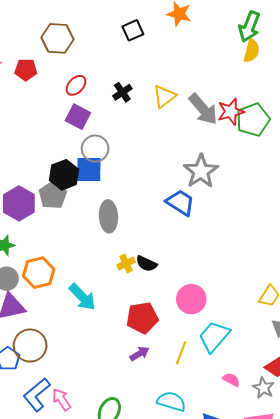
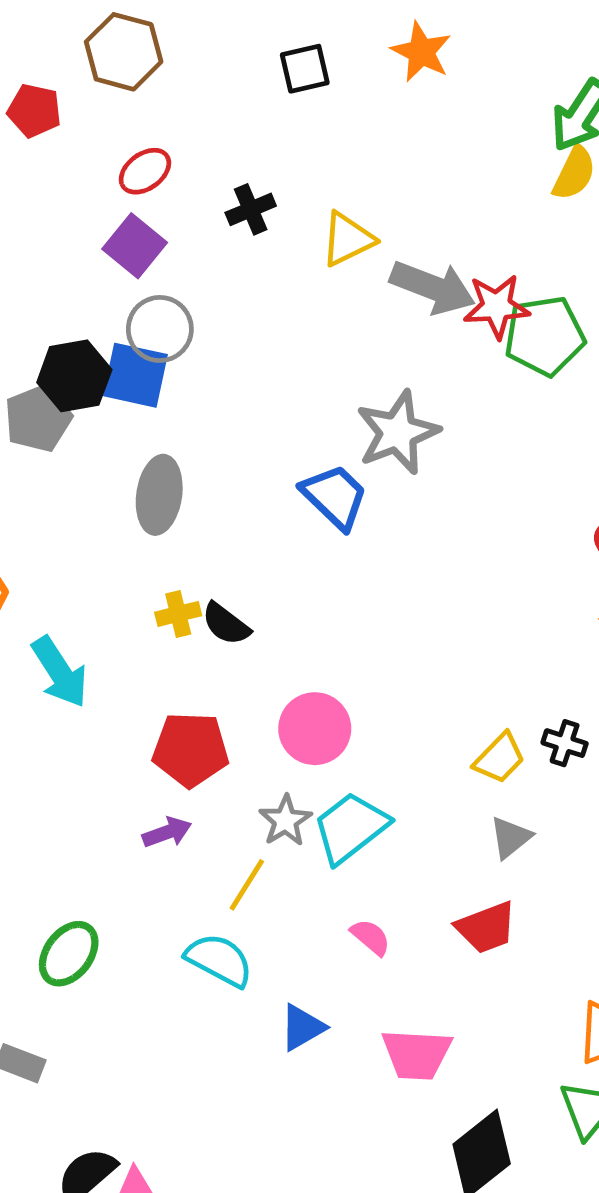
gray arrow: (203, 109) -> (433, 287), turned -40
yellow line: (181, 353) -> (247, 885), moved
gray star: (264, 388) -> (285, 821), moved

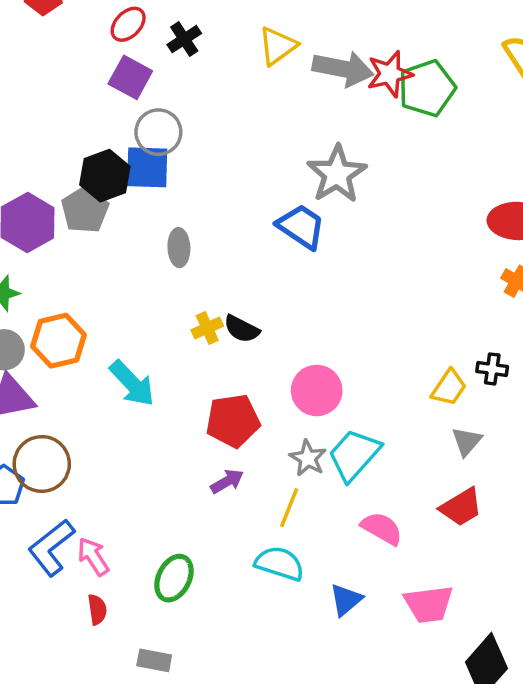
black cross: (251, 209) -> (184, 39), moved
gray ellipse: (159, 495) -> (179, 248), size x0.7
pink semicircle: (371, 937) -> (382, 528), size x1.4

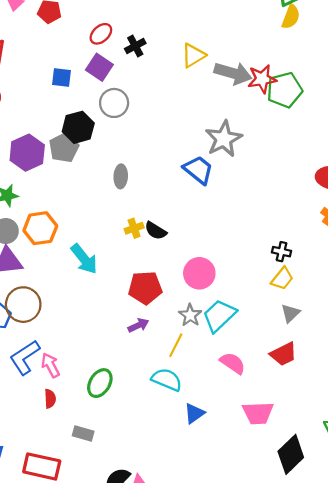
blue square: (147, 167) -> (62, 78), moved, size x0.7
black cross: (492, 369) -> (281, 252), moved
blue triangle: (346, 600) -> (194, 413), moved

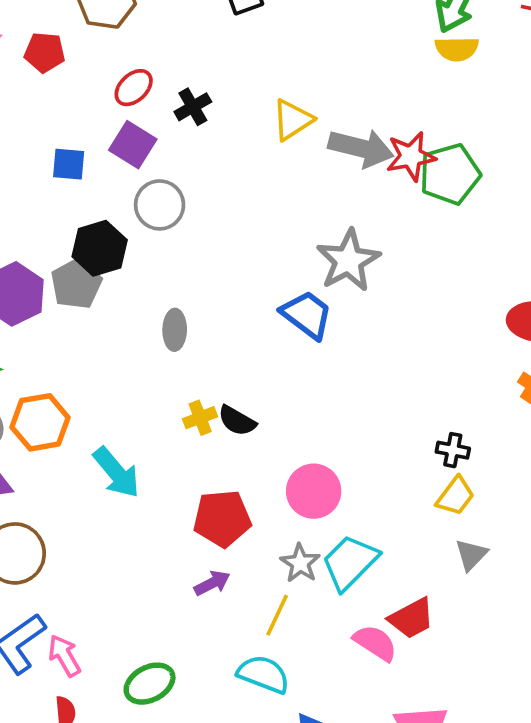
yellow semicircle: (291, 17) -> (457, 49), turned 70
red trapezoid: (283, 354) -> (412, 618), moved
green ellipse: (100, 383) -> (150, 684), turned 32

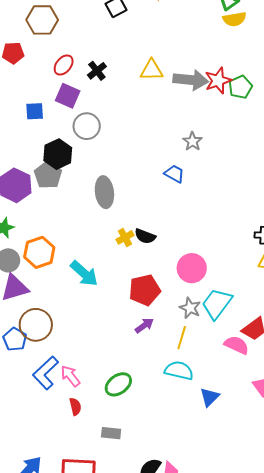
yellow triangle: (292, 120) -> (152, 70), turned 40
green pentagon: (450, 174) -> (240, 87), size x0.7
gray star: (348, 261) -> (192, 141), size x0.6
blue trapezoid: (307, 315) -> (174, 174), size x0.7
gray ellipse: (175, 330) -> (104, 192), size x1.4

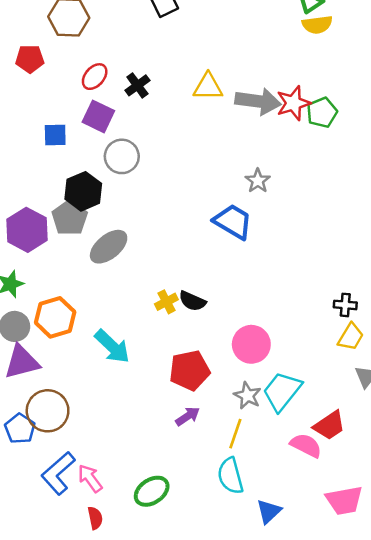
blue trapezoid: (174, 174) -> (233, 222), size x1.5
gray ellipse: (104, 192) -> (109, 247), moved, turned 56
cyan semicircle: (179, 371) -> (230, 476), turned -120

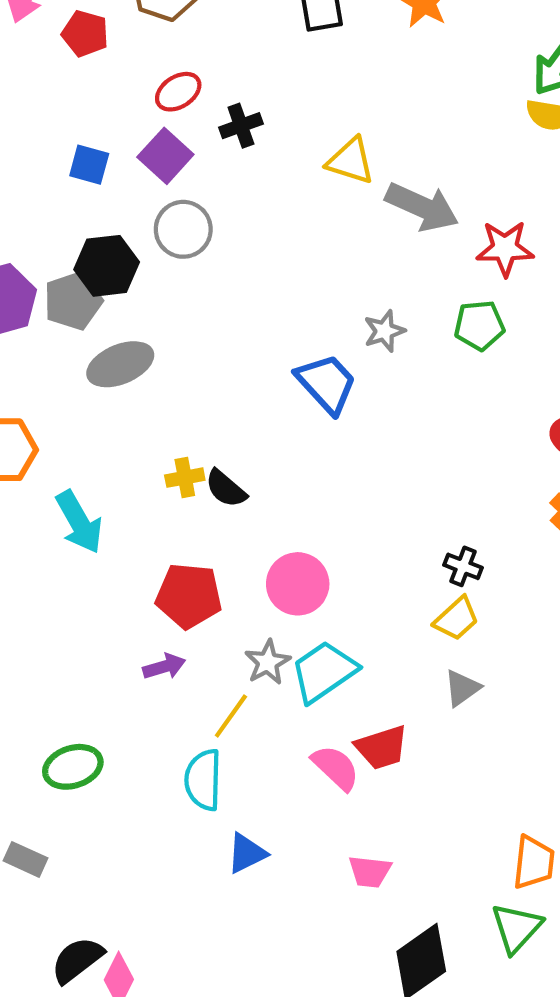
red star: (293, 103) -> (505, 248), moved
green pentagon: (322, 113) -> (479, 325), moved
pink trapezoid: (344, 500) -> (370, 872), size x0.7

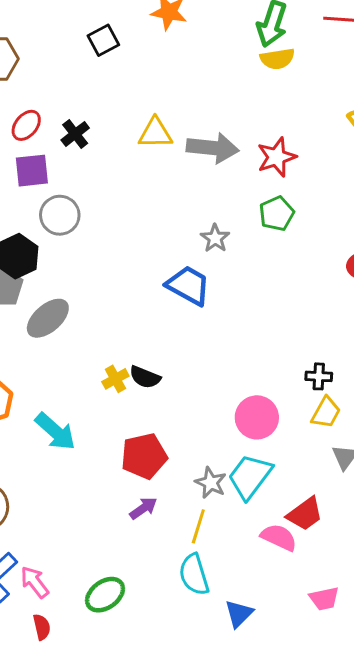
purple square: (165, 156) -> (32, 171), turned -30
pink circle: (298, 584) -> (257, 417), moved

